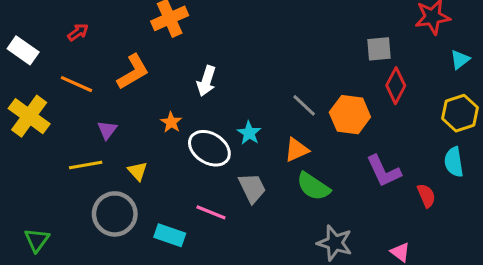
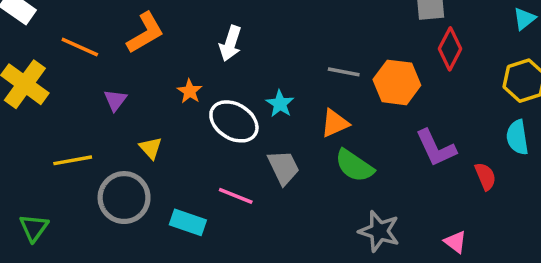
gray line: (304, 105) -> (344, 72), turned -32
yellow line: (86, 165) -> (73, 160), moved

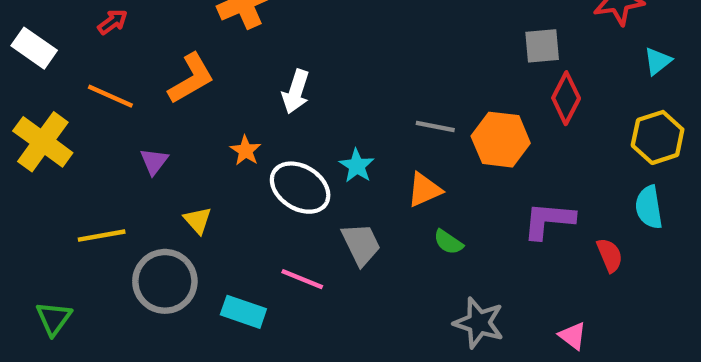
purple L-shape: (436, 148) -> (549, 220), turned 120
green semicircle: (354, 166) -> (448, 242), size x0.6

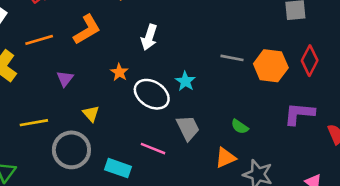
orange line: (110, 96) -> (39, 40), turned -40
red diamond: (566, 98) -> (310, 61), moved
orange triangle: (424, 190) -> (225, 158), moved

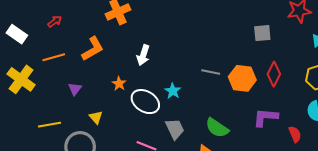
green semicircle: (240, 127) -> (217, 128), size x1.6

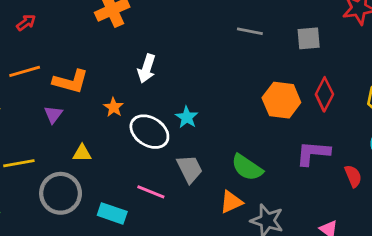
orange L-shape: (93, 49) -> (71, 81), moved, turned 45
gray line: (211, 72) -> (250, 31), moved
yellow triangle: (96, 117) -> (82, 153), turned -48

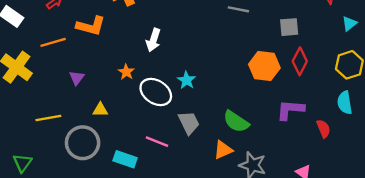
gray square: (309, 38) -> (289, 27), moved
orange L-shape: (71, 81) -> (91, 26), moved

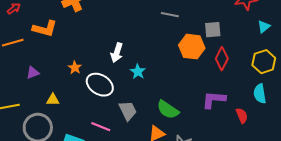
white arrow: (153, 40) -> (117, 53), moved
orange hexagon: (264, 66) -> (192, 47), moved
purple triangle: (77, 78) -> (33, 73), turned 32
cyan star: (186, 80) -> (138, 72), moved

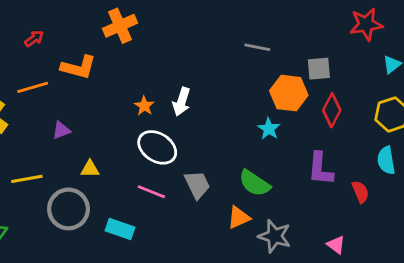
orange star: (75, 68) -> (144, 106), moved
cyan star: (138, 72) -> (269, 129), moved
purple L-shape: (214, 100) -> (320, 169), turned -90
pink line: (101, 127) -> (151, 192), moved

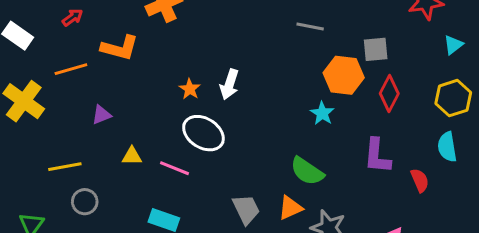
gray trapezoid: (197, 185) -> (246, 209), moved
pink line: (151, 192) -> (175, 168), moved
gray circle: (68, 209) -> (85, 202), moved, size x0.6

